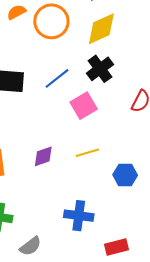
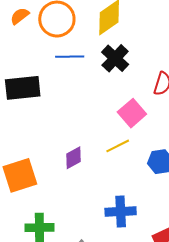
blue line: (57, 78) -> (70, 57), moved, turned 48
pink square: (84, 106) -> (132, 113), moved

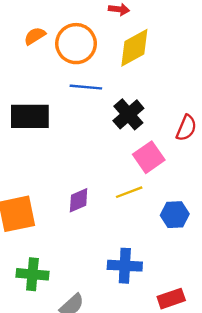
black cross: (115, 58) -> (128, 114), moved

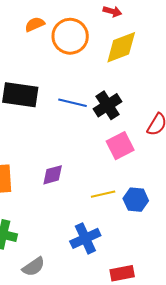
blue line: (86, 87) -> (72, 103), moved
yellow line: (129, 192) -> (103, 194), moved
blue cross: (125, 266) -> (85, 238), turned -36

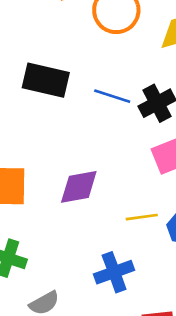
purple diamond: (53, 175) -> (79, 187), size x1.4

